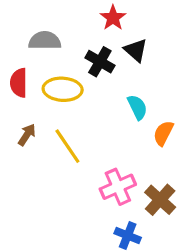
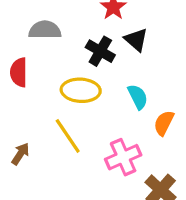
yellow ellipse: (63, 89) -> (81, 90), moved
brown arrow: (27, 135) -> (20, 154), moved
pink cross: (118, 187) -> (123, 157), moved

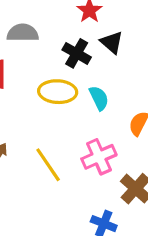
cyan semicircle: (138, 97) -> (99, 98), moved
yellow line: (68, 136) -> (48, 165), moved

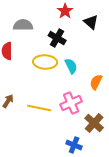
black triangle: (112, 42) -> (91, 22), moved
yellow line: (48, 165) -> (39, 108), turned -45

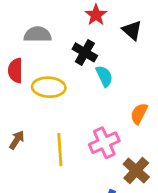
yellow ellipse: (45, 62) -> (49, 87), moved
cyan semicircle: (71, 66) -> (104, 76), moved
yellow line: (39, 108) -> (60, 150), turned 75

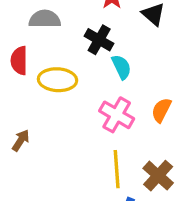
pink cross: (104, 143) -> (117, 115), moved, turned -36
yellow line: (60, 150) -> (117, 169), moved

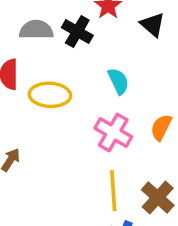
black cross: (99, 40) -> (77, 32), moved

